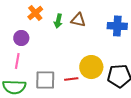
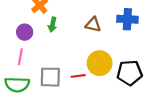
brown triangle: (78, 20) -> (93, 25), moved
green arrow: (58, 21) -> (52, 25), moved

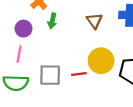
brown triangle: (93, 25) -> (94, 21), turned 42

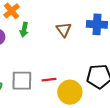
yellow circle: (101, 61) -> (70, 92), moved

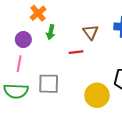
red line: (49, 80) -> (76, 52), moved

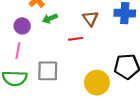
green arrow: (51, 32) -> (50, 18), turned 56

